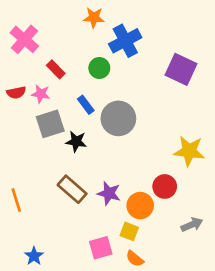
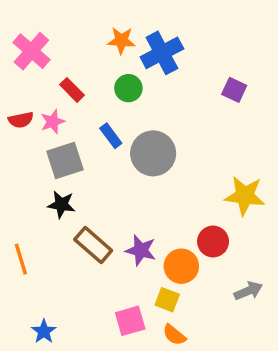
orange star: (94, 18) -> (121, 41), moved
purple square: (181, 69) -> (234, 90), size x0.6
pink star: (41, 94) -> (53, 122), turned -30
black star: (76, 142) -> (61, 204), moved

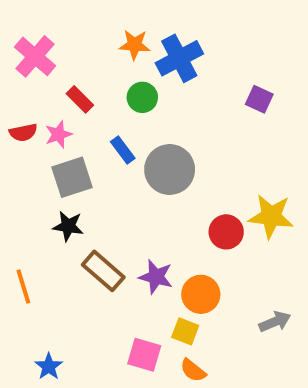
red circle: (213, 241) -> (226, 232), moved
pink square: (130, 321) -> (144, 355), turned 32

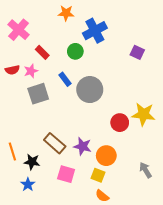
orange star: (134, 45) -> (66, 13), moved
black star: (68, 226) -> (32, 162), moved
gray arrow: (275, 322) -> (146, 170), turned -98
pink square: (144, 355) -> (66, 174), moved
blue star: (49, 366) -> (28, 185), moved

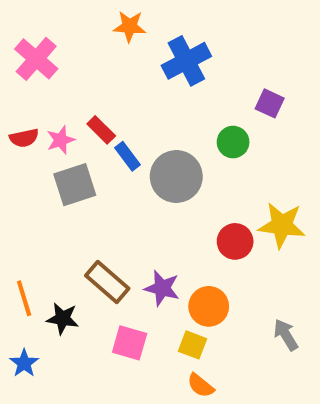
green circle: (75, 51) -> (233, 142), moved
red rectangle: (42, 52) -> (101, 130), moved
blue star: (28, 185) -> (24, 363), moved

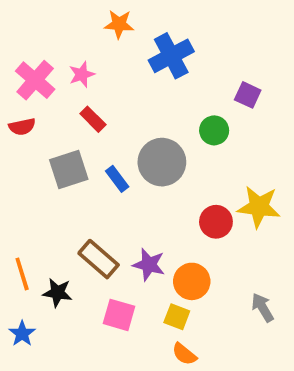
pink cross: (36, 59) -> (35, 80), moved
pink star: (61, 140) -> (82, 74), moved
blue rectangle: (128, 156) -> (117, 179), moved

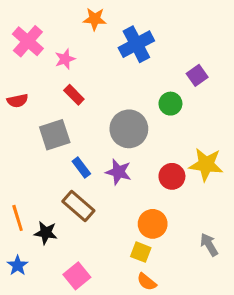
pink cross: (35, 80) -> (28, 41), moved
purple square: (248, 95) -> (197, 75), turned 30
blue rectangle: (117, 179) -> (81, 167), moved
purple star: (149, 265) -> (118, 172), moved
pink square: (119, 315) -> (77, 276), moved, turned 35

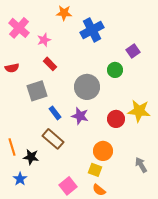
blue star: (18, 265) -> (20, 179), moved
pink square: (77, 276) -> (68, 186), moved

